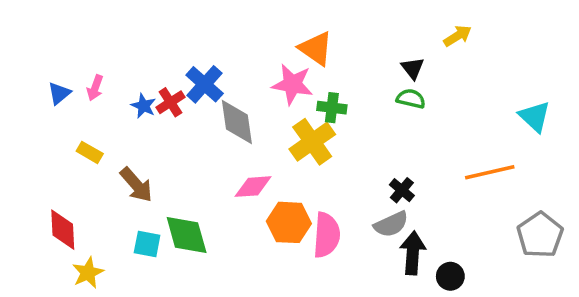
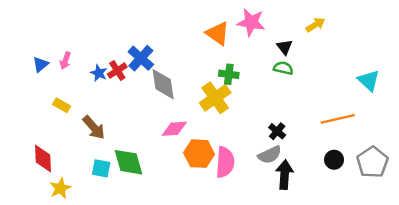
pink star: (292, 84) -> (251, 22), moved
black circle: (450, 276) -> (334, 160), moved

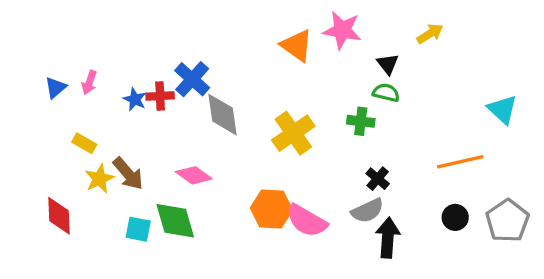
red cross: (117, 71) -> (160, 96), turned 30
green cross: (229, 74) -> (361, 121), moved
pink diamond: (174, 129) -> (194, 175), moved, turned 40
pink semicircle: (225, 162) -> (307, 221), turned 116
yellow star: (60, 188) -> (99, 179), moved

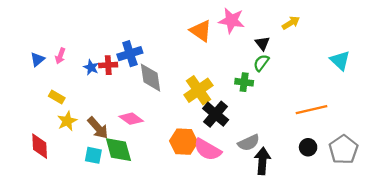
blue cross: (192, 79) -> (130, 54), turned 30
green semicircle: (386, 93) -> (261, 63), turned -66
cyan triangle: (502, 110) -> (340, 60), moved
brown arrow: (128, 174) -> (98, 128), moved
black cross: (378, 179) -> (216, 114), moved, size x1.6

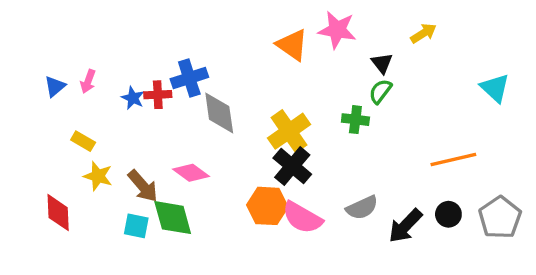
black cross: (216, 114) -> (292, 166), moved
yellow star: (67, 121) -> (98, 176), turned -30
black arrow: (262, 161) -> (405, 226), moved, turned -140

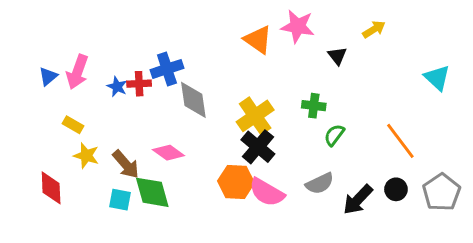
pink arrow: (88, 81) -> (77, 72), size x1.6
green semicircle: (380, 91) -> (334, 135), moved
orange line: (453, 159) -> (400, 141), turned 66

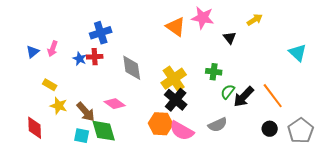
blue cross: (167, 69) -> (101, 33), moved
pink arrow: (77, 72) -> (53, 49), size x0.7
black arrow: (358, 200) -> (244, 97), moved

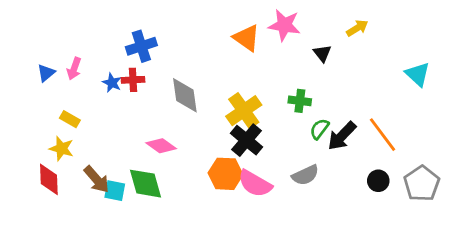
yellow star: (59, 106) -> (61, 149), moved
brown arrow: (86, 112) -> (97, 179), moved

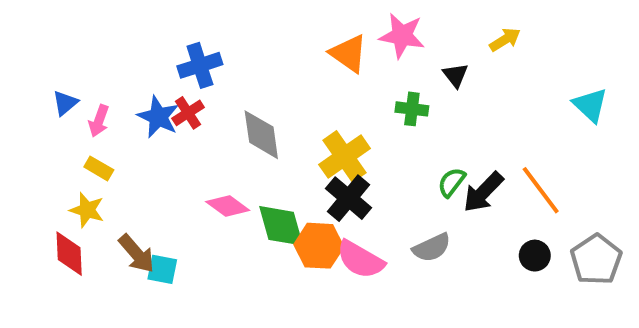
pink arrow: (74, 69) -> (99, 121), moved
red cross: (133, 80) -> (188, 113), turned -30
blue star: (112, 83) -> (158, 117), size x1.5
green cross: (300, 101) -> (412, 109), moved
green diamond: (146, 184) -> (281, 226), moved

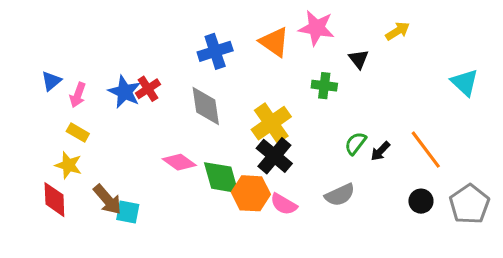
blue cross: (200, 65) -> (215, 51), moved
black arrow: (483, 192) -> (380, 151), size x0.6
pink semicircle: (360, 260) -> (284, 204), size x0.7

